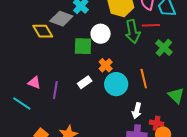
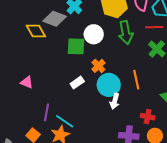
red line: (151, 25) -> (154, 27), moved
purple line: (55, 90) -> (46, 112), moved
cyan line: (22, 103) -> (65, 121), moved
white arrow: (137, 111) -> (115, 101), moved
red cross: (157, 123) -> (148, 117), moved

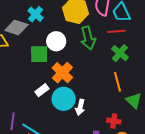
orange cross: (98, 66) -> (62, 73), size x1.5
orange line: (136, 80) -> (118, 82), moved
cyan circle: (109, 85) -> (64, 99), moved

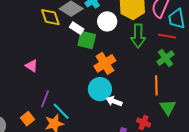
white circle: (56, 41) -> (107, 21), moved
white rectangle: (42, 90) -> (77, 28), moved, turned 56
white arrow: (80, 107) -> (114, 101), turned 84

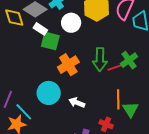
green arrow: (138, 36) -> (100, 59), moved
red line: (167, 36) -> (116, 67), moved, turned -30
orange line: (156, 85) -> (118, 99), moved
cyan circle: (100, 89) -> (49, 93), moved

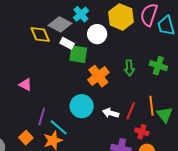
green arrow: (100, 59) -> (129, 68), size x0.7
green cross: (129, 60) -> (158, 66), turned -30
red line: (116, 67) -> (131, 111), moved, turned -42

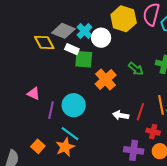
cyan cross: (81, 14) -> (84, 31), moved
green arrow: (129, 68) -> (136, 69), turned -42
cyan circle: (82, 106) -> (74, 105), moved
purple line: (42, 116) -> (51, 110), moved

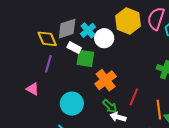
gray diamond: (63, 31) -> (67, 29), turned -45
green arrow: (136, 69) -> (110, 106), moved
purple line: (51, 110) -> (48, 64), moved
red line: (140, 112) -> (134, 97), moved

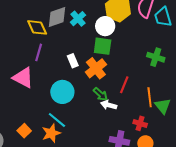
white circle: (104, 38) -> (105, 26), moved
white rectangle: (74, 48) -> (73, 61), moved, turned 40
green square: (85, 58) -> (103, 46), moved
pink triangle: (33, 89) -> (23, 78), size x1.6

